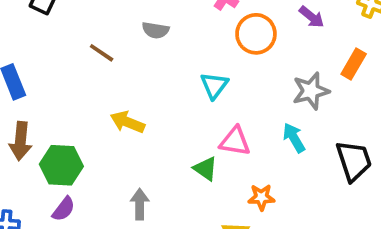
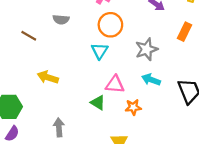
orange circle: (256, 34) -> (110, 25), moved
gray star: (311, 91) -> (146, 49), moved
cyan arrow: (294, 138) -> (151, 80), turned -36
orange star: (261, 197) -> (133, 107), moved

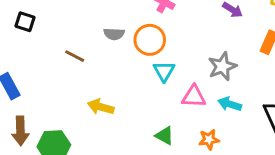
orange circle: (110, 25) -> (150, 40), moved
pink triangle: (115, 84) -> (194, 97), moved

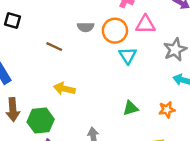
pink triangle: (194, 97) -> (145, 24), moved
yellow arrow: (101, 107) -> (64, 89), moved
green triangle: (165, 136) -> (131, 108), turned -42

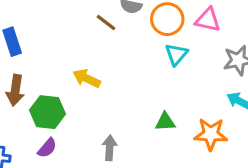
brown line: (54, 47) -> (106, 23), moved
orange star: (167, 110) -> (211, 134), size x1.5

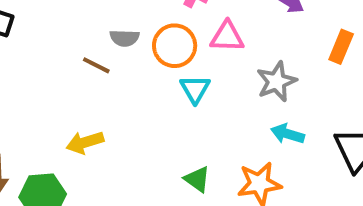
yellow arrow: (87, 78) -> (85, 142), turned -32
green triangle: (165, 122) -> (197, 179), turned 50

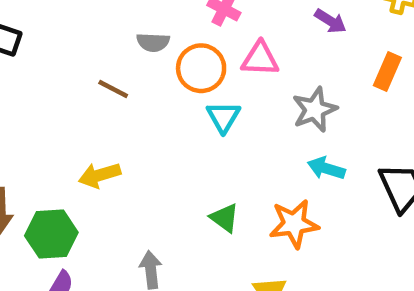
gray semicircle: (125, 38) -> (153, 42), moved

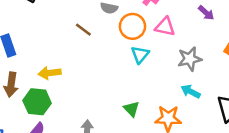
yellow arrow: (99, 175) -> (50, 73), moved

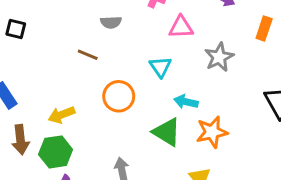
orange circle: (132, 26) -> (119, 96), moved
cyan arrow: (191, 91) -> (186, 102), moved
green triangle: (131, 109) -> (167, 132), size x1.5

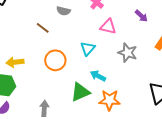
gray star: (219, 57) -> (128, 53), turned 30
green triangle: (167, 132) -> (80, 92), turned 50

